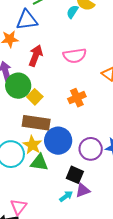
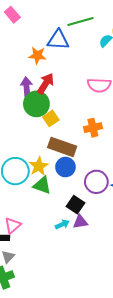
red arrow: (36, 56) -> (46, 84), moved
brown rectangle: (36, 123) -> (62, 147), moved
blue circle: (58, 141) -> (65, 167), size x0.7

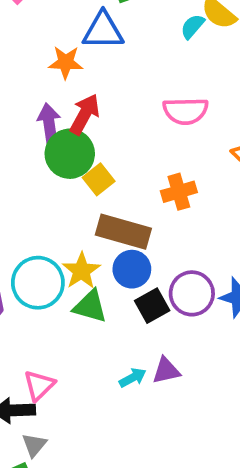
black square: (75, 205) -> (152, 306), moved, turned 30

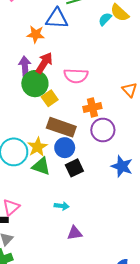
pink semicircle: (186, 111) -> (76, 76), moved
purple circle: (192, 293) -> (103, 130), moved
purple triangle: (166, 371) -> (75, 233), moved
cyan arrow: (133, 378) -> (62, 206), turned 32

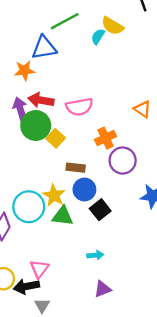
red arrow: (44, 63) -> (41, 100), turned -100
brown rectangle: (61, 127) -> (76, 168), size x0.6
purple triangle: (75, 233) -> (103, 289), moved

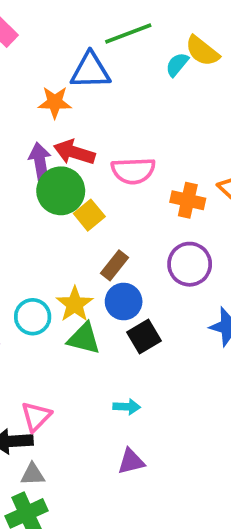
orange cross: (105, 138) -> (188, 200), moved, turned 30
brown rectangle: (76, 168) -> (114, 265), turned -66
cyan circle: (29, 207) -> (33, 317), size x0.7
gray triangle: (42, 305) -> (33, 474), turned 49

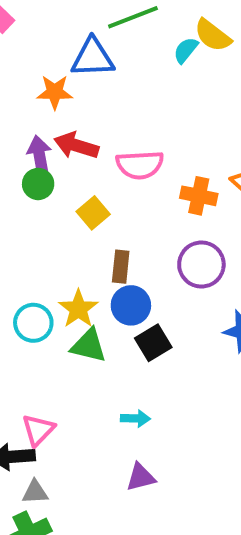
green circle: (61, 191) -> (38, 184), moved, size x0.6
brown rectangle: (114, 265) -> (121, 267), turned -32

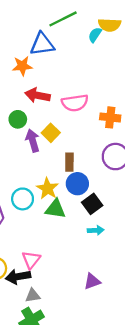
yellow semicircle: (213, 35) -> (109, 25), turned -30
purple arrow: (39, 156) -> (33, 141), moved
cyan arrow: (135, 418) -> (96, 230), moved

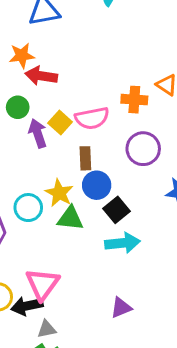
orange star: (22, 66) -> (22, 56), moved
pink semicircle: (75, 103) -> (92, 118), moved
cyan arrow: (96, 230) -> (122, 243), size x1.6
pink triangle: (31, 260) -> (43, 284), size x1.4

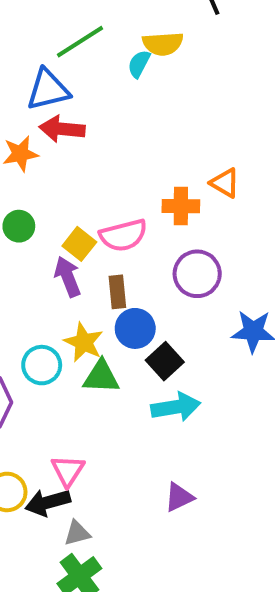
red arrow: (41, 76) -> (62, 129), moved
purple arrow: (38, 133) -> (68, 277), moved
pink triangle: (43, 284) -> (68, 471), size x0.7

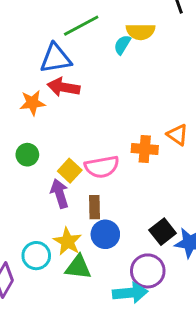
purple circle: (197, 274) -> (148, 271), moved
black square: (165, 361) -> (163, 232), moved

